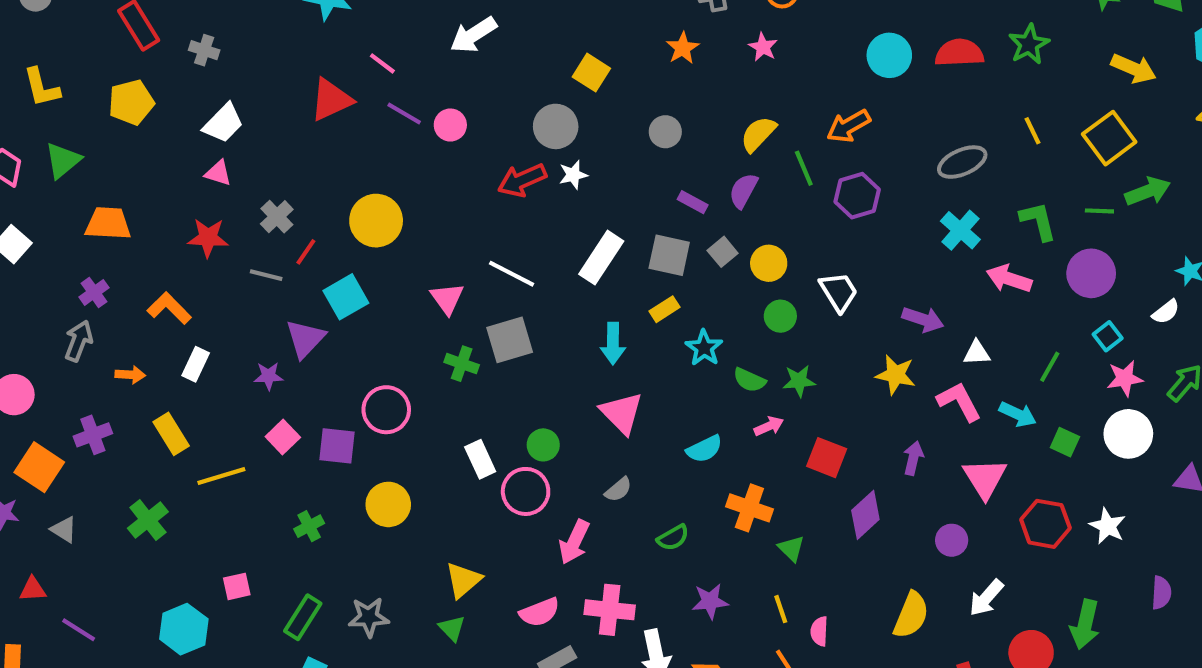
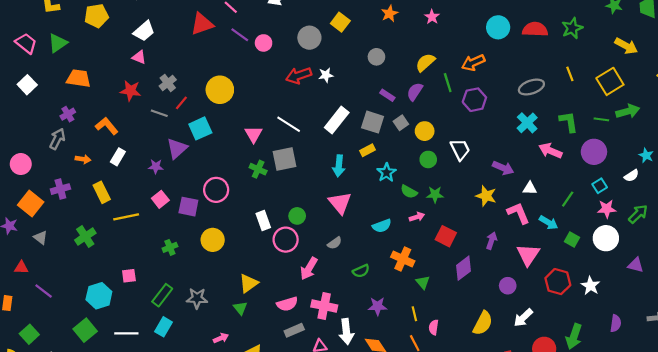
gray circle: (556, 126) -> (309, 38), moved

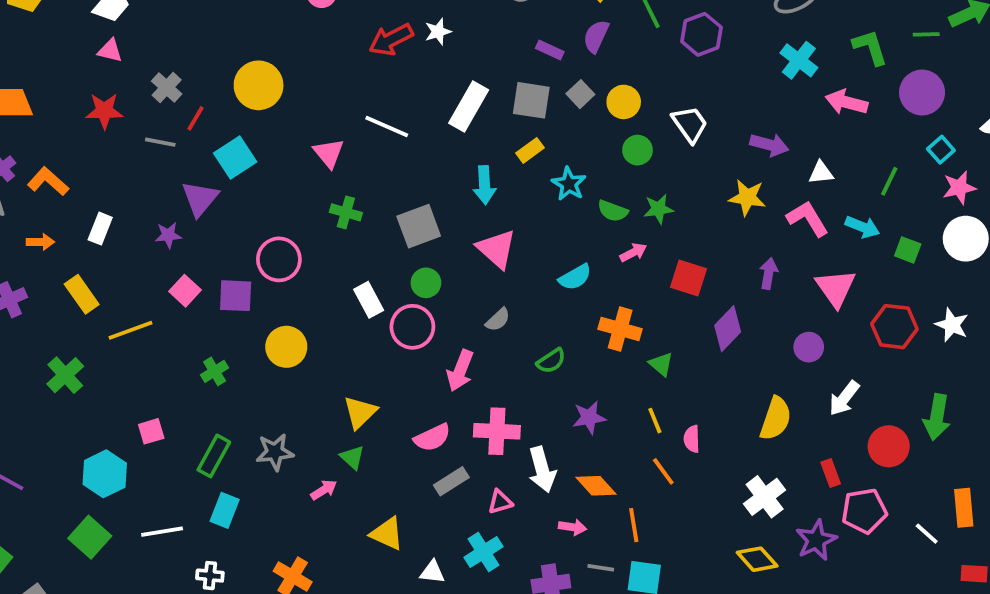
orange L-shape: (107, 126) -> (48, 181), moved
gray square: (284, 159) -> (419, 226), moved
pink arrow: (221, 338) -> (324, 490), moved

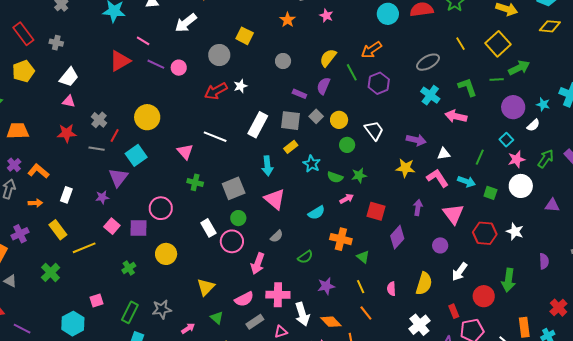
purple circle: (922, 93) -> (513, 107), moved
pink semicircle: (692, 439) -> (391, 289), moved
green triangle: (352, 457) -> (217, 318), moved

